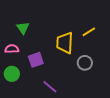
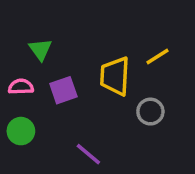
purple square: (36, 60) -> (63, 90), moved

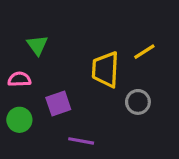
purple square: (63, 90) -> (58, 104), moved
purple line: (88, 154) -> (81, 141), turned -30

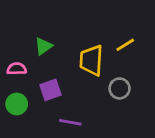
green triangle: (37, 45) -> (43, 46), moved, turned 30

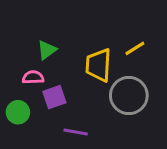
pink semicircle: (17, 69) -> (33, 77), moved
gray circle: (120, 88) -> (129, 95), size x1.6

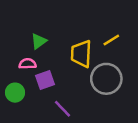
purple line: (76, 132) -> (63, 109), turned 36

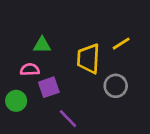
green triangle: (39, 41) -> (42, 45), turned 36
gray circle: (106, 79) -> (116, 86), size x0.7

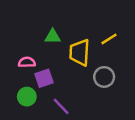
green triangle: (42, 45) -> (53, 36), moved
green circle: (16, 101) -> (27, 97), moved

